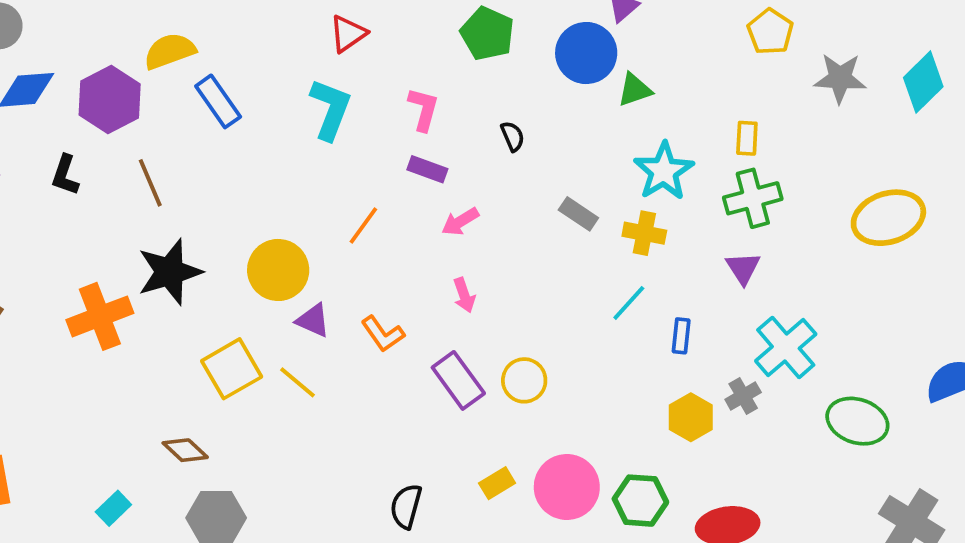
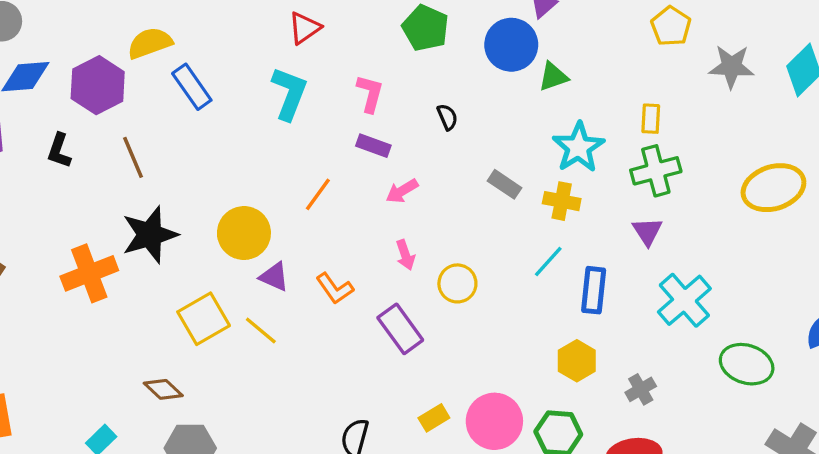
blue rectangle: (681, 336) -> (594, 290), size x1.5
yellow circle: (524, 380) -> (457, 283), moved
gray cross: (743, 396) -> (641, 389), moved
yellow hexagon: (691, 417) -> (577, 361), moved

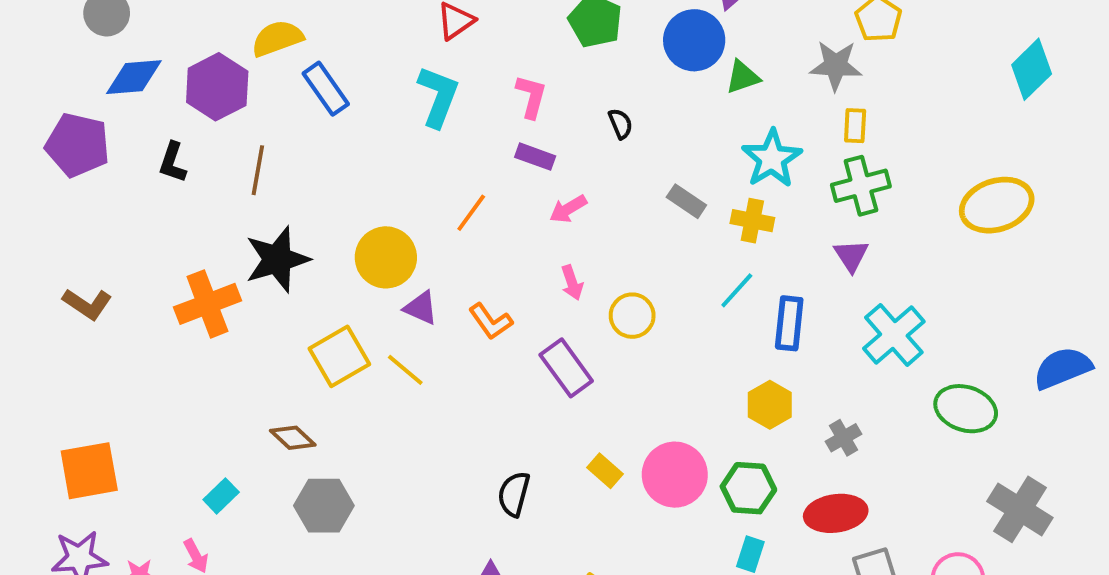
gray star: (731, 67) -> (836, 65), moved
brown line: (133, 157) -> (258, 170), turned 33
yellow rectangle: (434, 418) -> (605, 471), turned 72

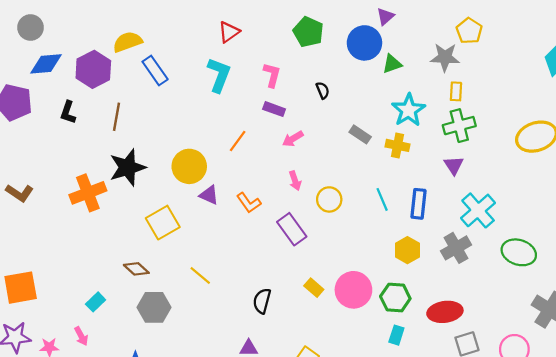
cyan line: (737, 290) -> (382, 199), moved, turned -65
yellow line: (405, 370) -> (200, 275), moved
gray cross: (843, 438) -> (456, 248), moved, size x1.5

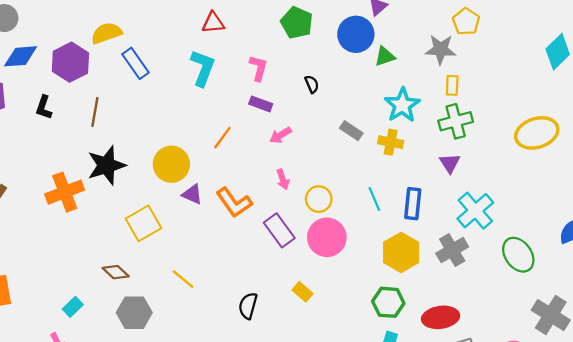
red triangle: (229, 32) -> (213, 23), turned 30
orange L-shape: (249, 203) -> (234, 203), size x1.4
yellow hexagon: (407, 250) -> (401, 252), size x1.4
green ellipse: (519, 252) -> (518, 255), turned 36
pink circle: (353, 290) -> (327, 237), moved

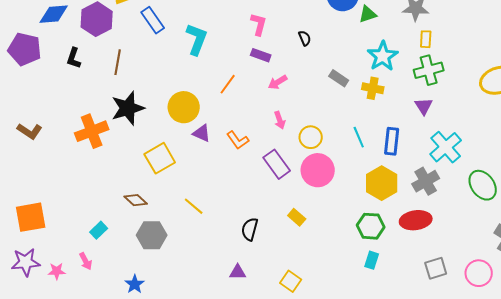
cyan L-shape: (203, 68) -> (197, 39), moved
orange L-shape: (234, 203) -> (238, 140), size x0.7
red ellipse: (441, 317) -> (416, 220), moved

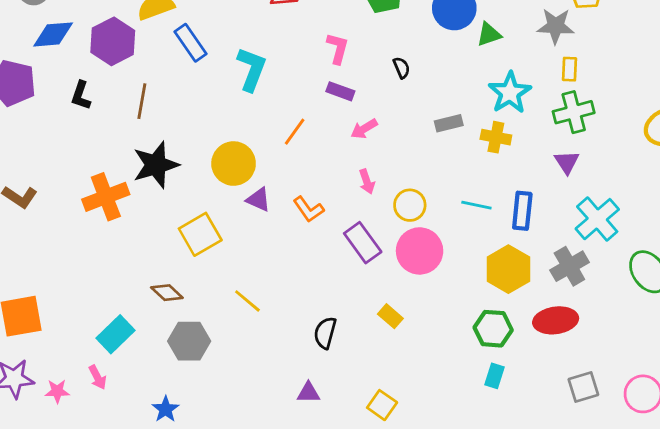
gray rectangle: (339, 78) -> (449, 123), turned -48
cyan line: (359, 137) -> (476, 205), turned -55
cyan rectangle: (99, 230) -> (116, 334), size x1.5

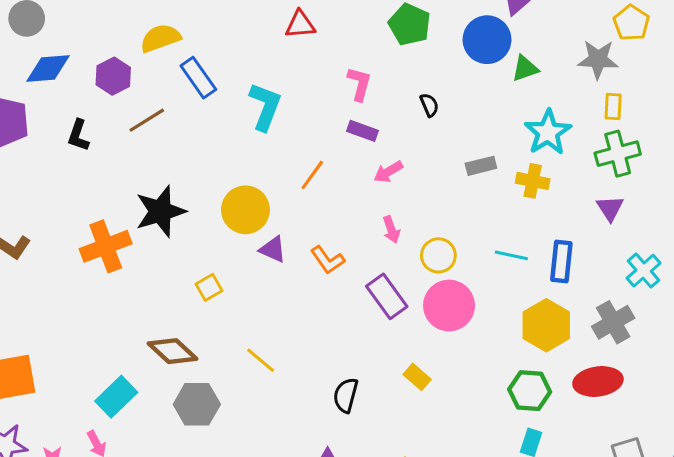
purple hexagon: (113, 41) -> (113, 76), size x0.7
brown line: (142, 101) -> (147, 120), moved, turned 48
cyan cross: (597, 219) -> (644, 271), size x0.7
yellow square: (200, 234) -> (209, 287), size x0.6
brown diamond: (167, 293) -> (173, 351), size x1.4

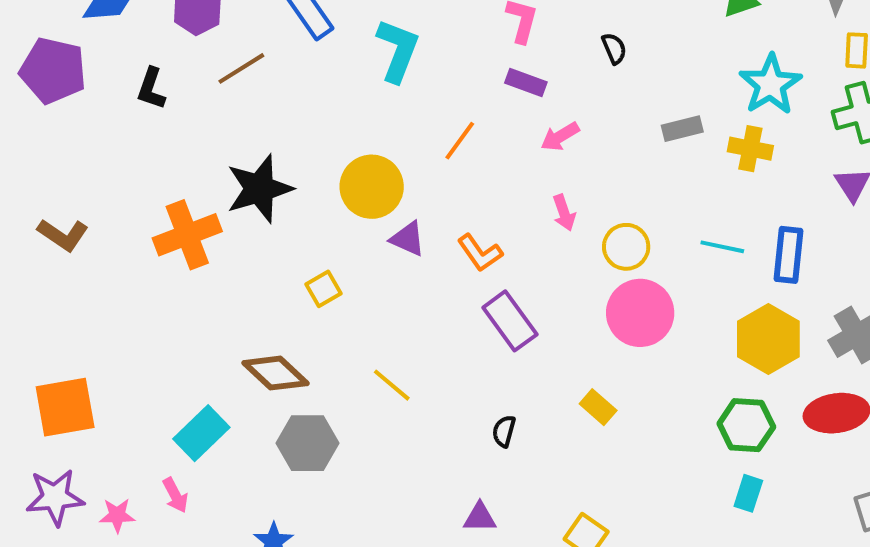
purple rectangle: (387, 296) -> (510, 321), moved
black semicircle: (346, 395) -> (504, 431), size x0.7

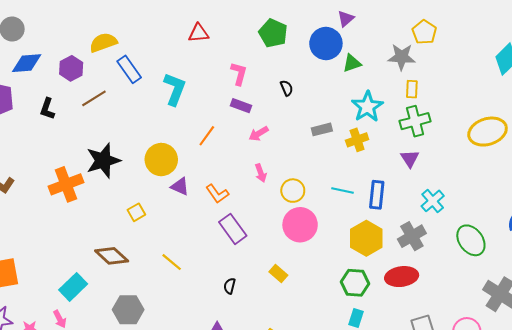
yellow cross: (750, 149) -> (357, 140), turned -30
gray hexagon: (308, 443) -> (128, 310), moved

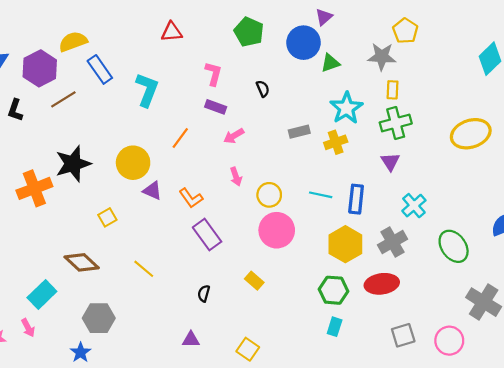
purple hexagon: (71, 68) -> (40, 68), size x1.4

